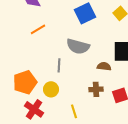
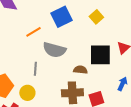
orange line: (38, 29) -> (33, 32), moved
brown cross: (96, 89) -> (72, 93), size x1.5

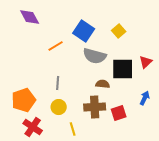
blue square: (61, 17) -> (84, 31), turned -30
gray semicircle: (54, 50) -> (95, 56), moved
yellow circle: (27, 93) -> (59, 107), moved

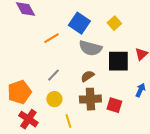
gray line: (58, 83) -> (53, 75), turned 40
brown semicircle: (103, 84) -> (87, 76), moved, turned -40
red square: (119, 113) -> (114, 105), turned 35

